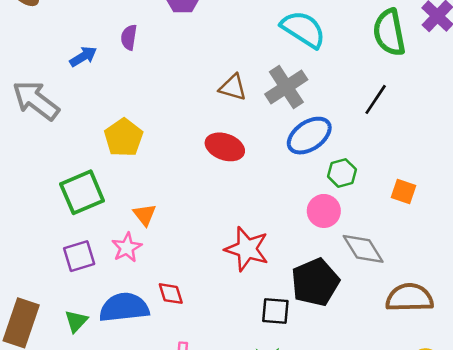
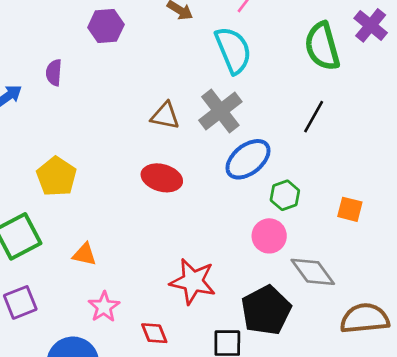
cyan semicircle: (303, 29) -> (233, 50), turned 39
orange triangle: (145, 215) -> (84, 254), turned -35
pink star: (127, 248) -> (104, 307), moved
red diamond: (171, 294) -> (154, 333), moved

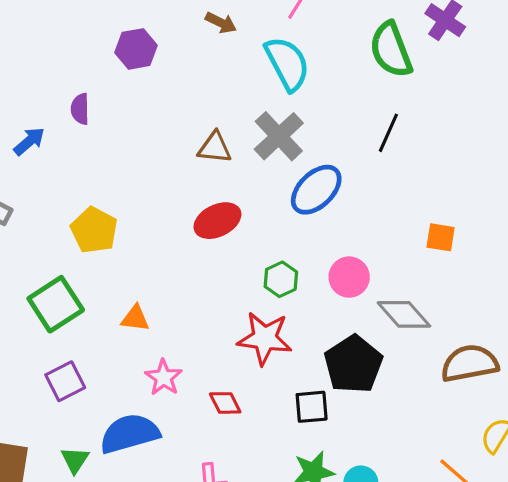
red ellipse: (162, 178) -> (217, 221), turned -36
green hexagon: (285, 195) -> (281, 279), moved

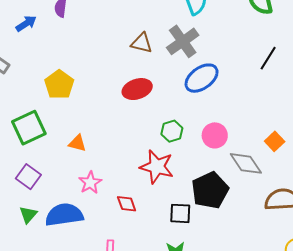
black line: (388, 133) -> (268, 58), moved
orange square: (441, 237) -> (275, 141), moved, turned 30
purple square: (65, 381) -> (28, 177), turned -35
green triangle: (75, 460) -> (28, 215), moved

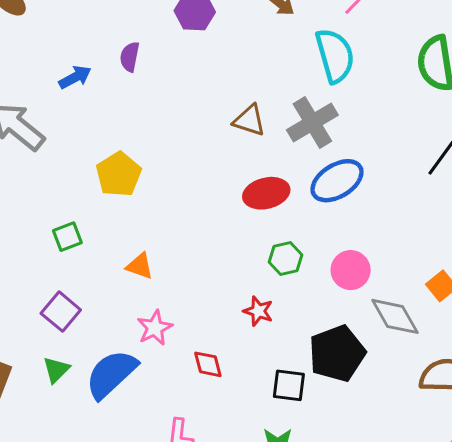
red ellipse: (137, 89) -> (266, 193), moved
green square: (29, 128) -> (67, 237), size x0.6
red star: (157, 167) -> (258, 311), size x0.6
blue semicircle: (64, 215) -> (111, 374), turned -39

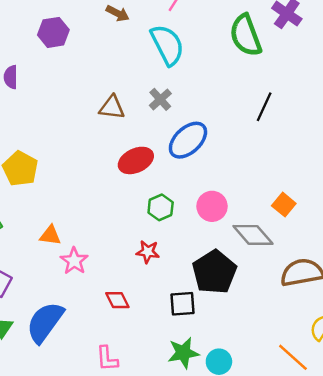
gray cross: (312, 123) -> (160, 99), size x0.6
pink star: (155, 328) -> (74, 261), moved

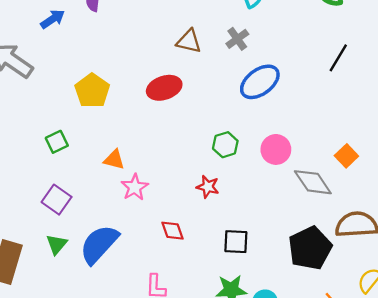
red ellipse: (136, 160) -> (164, 88), moved
black pentagon: (214, 272) -> (310, 248), moved

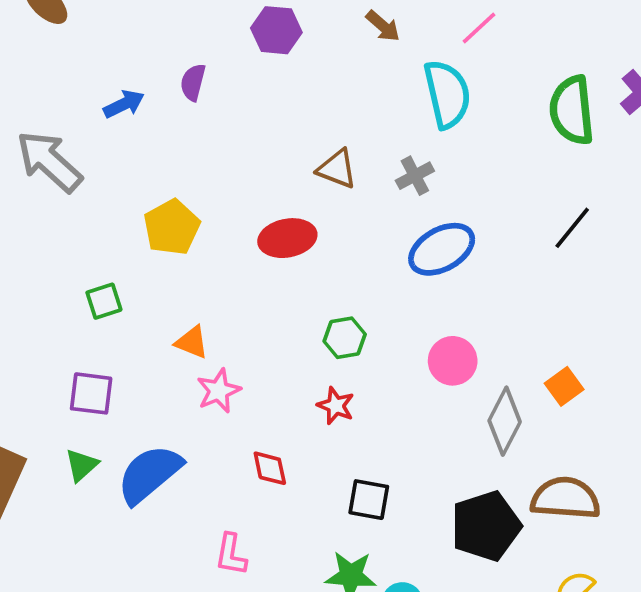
green hexagon: (225, 145) -> (345, 338), moved
gray diamond: (313, 182) -> (505, 421), turned 54
purple square: (57, 200) -> (91, 393), turned -36

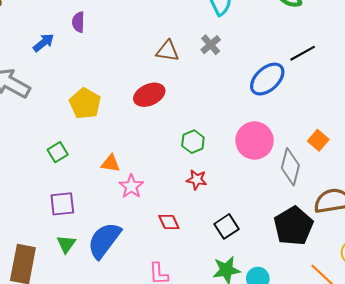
black line: (572, 228) -> (303, 53), turned 35
blue ellipse: (442, 249) -> (267, 79), moved
pink circle: (453, 361) -> (255, 141), size x1.4
black square: (369, 500) -> (227, 226), turned -30

